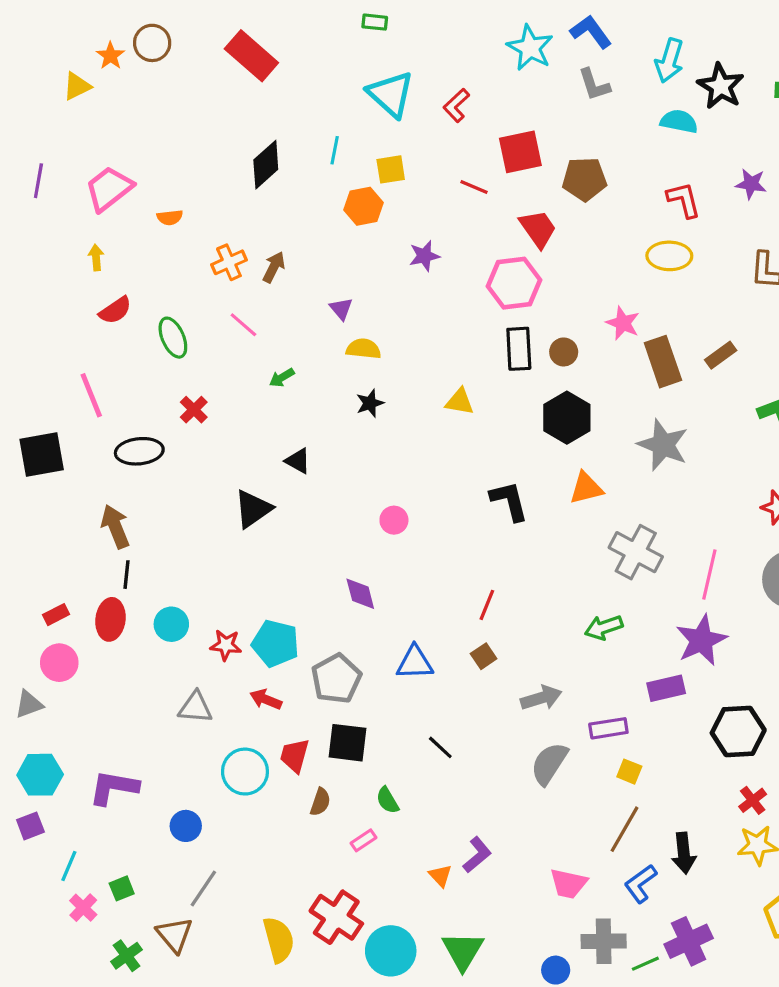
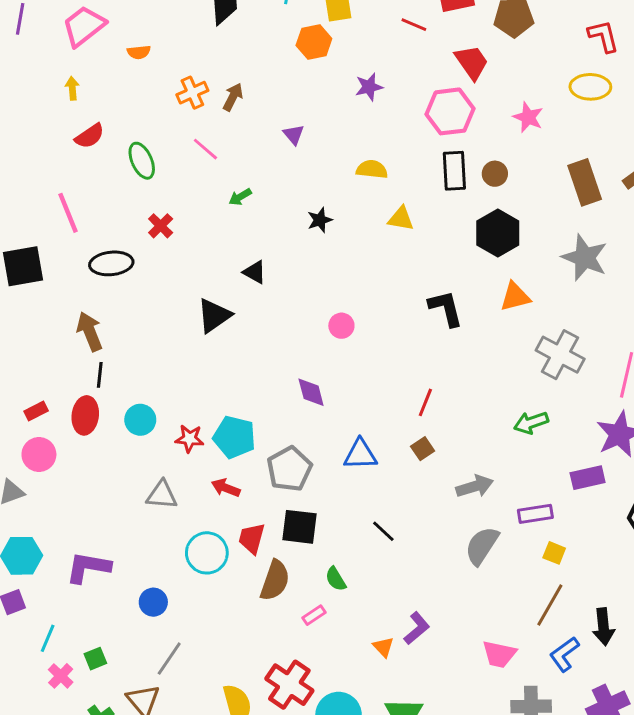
pink star: (623, 323) -> (528, 117), moved
yellow semicircle: (363, 349) -> (372, 169), moved
brown semicircle: (320, 802) -> (275, 580), size x1.6

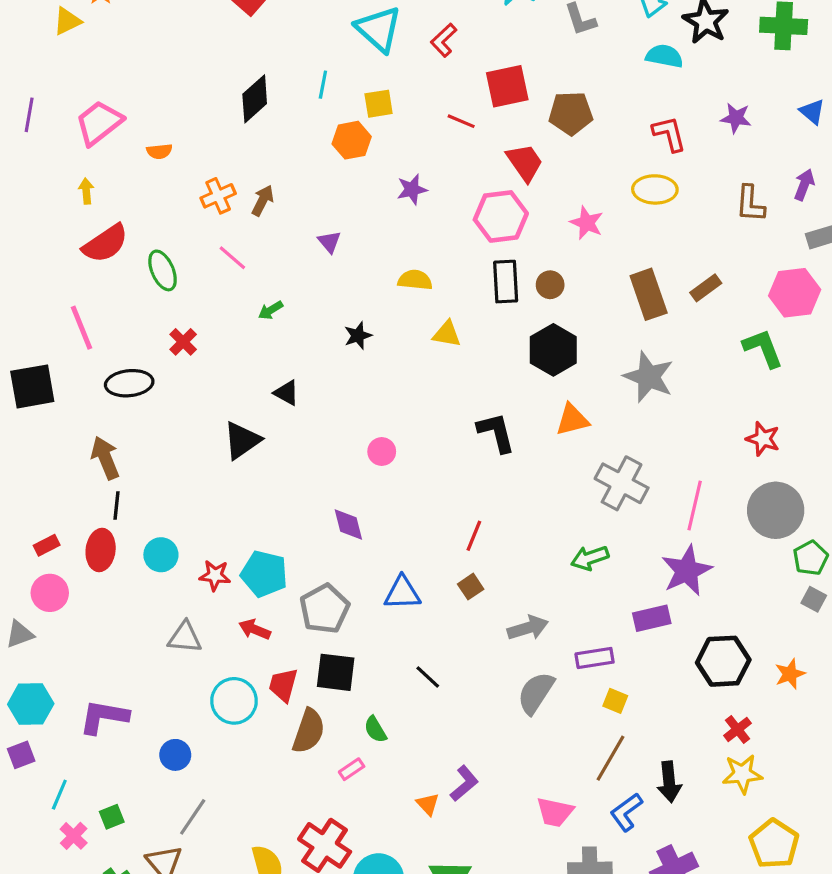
red semicircle: (90, 136) -> (105, 243), size x1.4

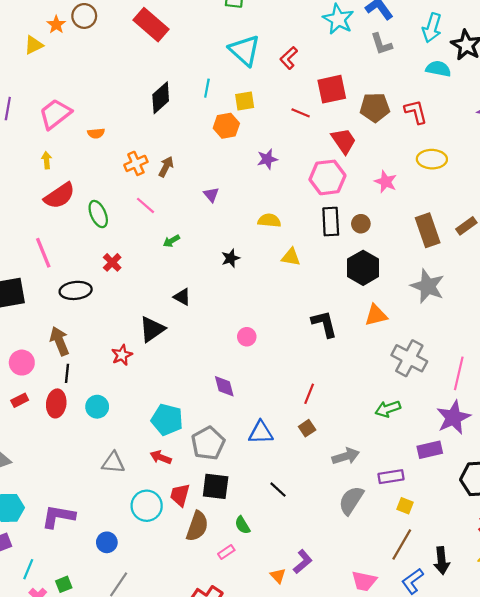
red L-shape: (669, 134) -> (416, 112), moved
red star: (215, 575) -> (122, 355), moved, turned -30
pink circle: (50, 593) -> (22, 363), moved

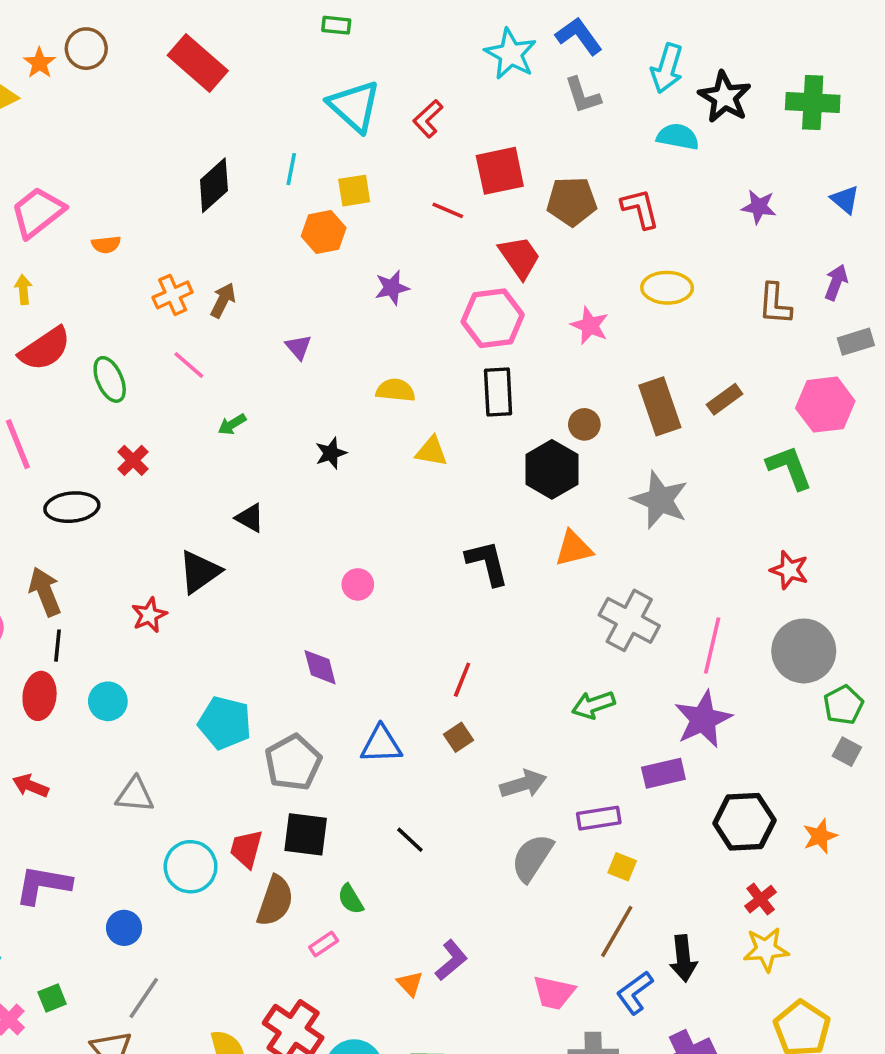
brown circle: (361, 224) -> (584, 424), moved
red arrow: (161, 457) -> (31, 786), moved

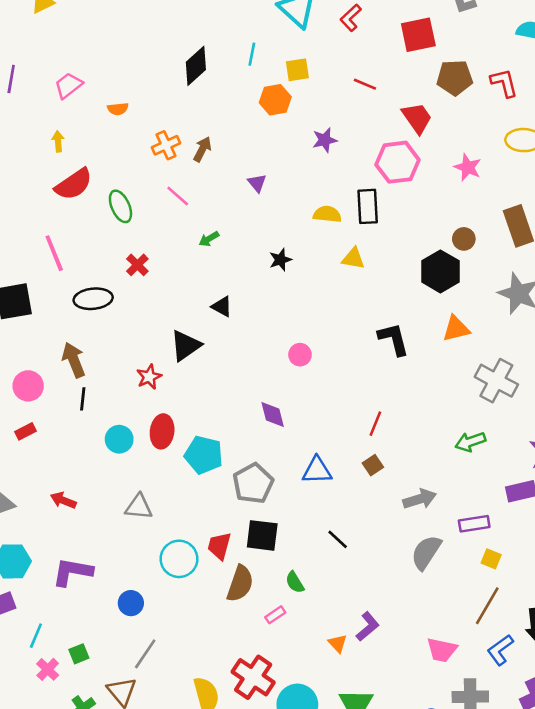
red square: (500, 171) -> (418, 35), moved
pink trapezoid: (38, 212) -> (68, 85), size x0.7
black rectangle: (498, 392) -> (368, 206), moved
red ellipse: (40, 696) -> (162, 431), moved

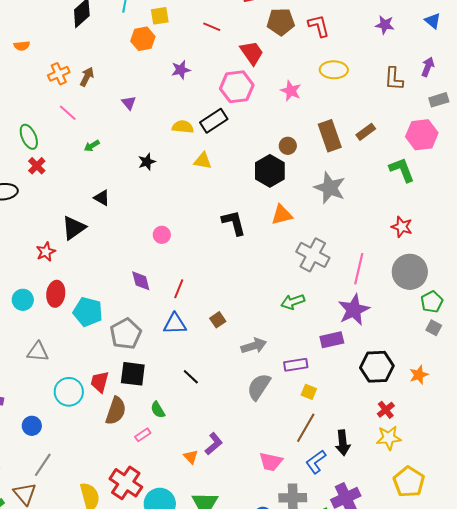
green ellipse: (120, 206) -> (29, 137), moved
black rectangle: (368, 206) -> (214, 121), turned 60
red line: (375, 424) -> (179, 289), moved

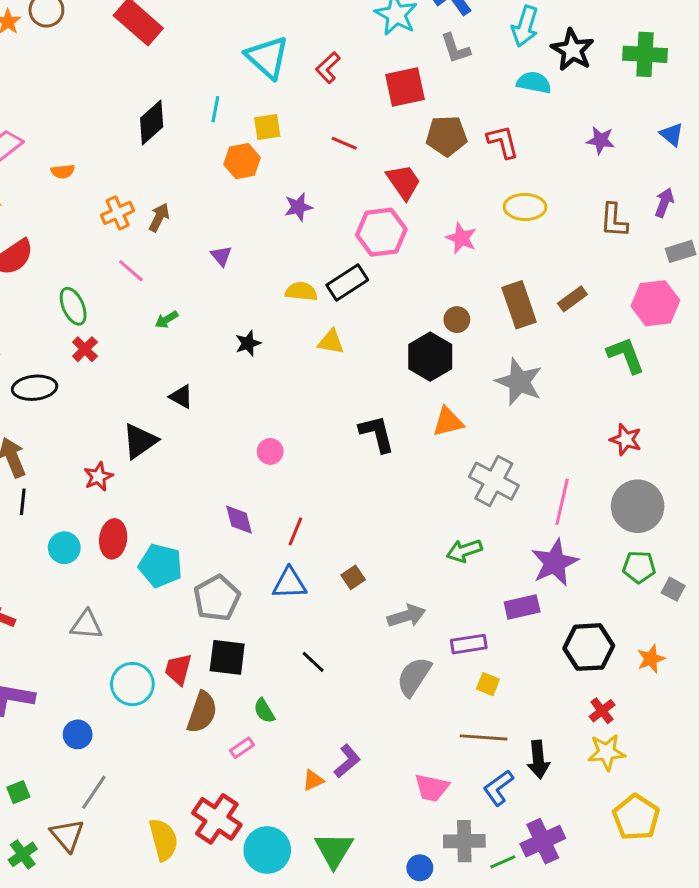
green pentagon: (432, 302) -> (639, 567), moved, turned 30
brown line: (306, 428) -> (484, 737), turned 64
orange triangle: (191, 457) -> (313, 780), turned 49

